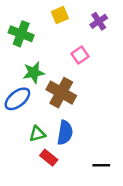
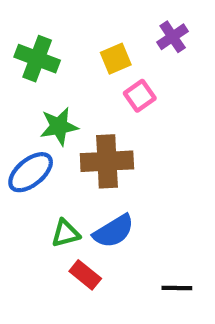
yellow square: (60, 15) -> (116, 59), moved
brown cross: (61, 93) -> (107, 161), turned -32
blue semicircle: (65, 133) -> (114, 231), turned 50

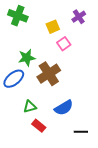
green cross: (37, 59) -> (18, 16), moved
brown cross: (107, 161) -> (49, 74), turned -30
blue semicircle: (114, 231) -> (64, 108), moved

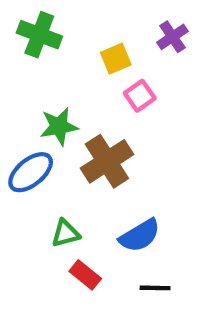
black line: (81, 132) -> (155, 288), moved

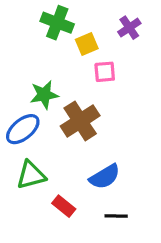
green cross: (39, 35) -> (57, 23), moved
pink square: (140, 96) -> (105, 72), turned 30
green triangle: (66, 233) -> (31, 175), moved, size x1.4

